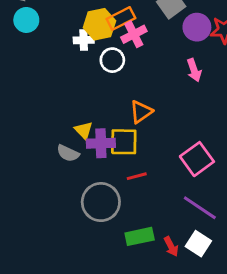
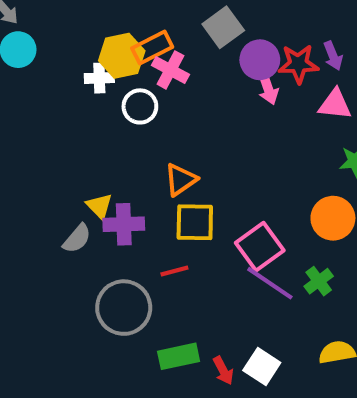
pink cross: (134, 34) -> (170, 70), turned -35
pink arrow: (194, 70) -> (268, 88), moved
yellow square: (124, 142) -> (195, 222), moved
gray semicircle: (68, 153) -> (77, 239), turned -75
purple line: (200, 208) -> (270, 283), moved

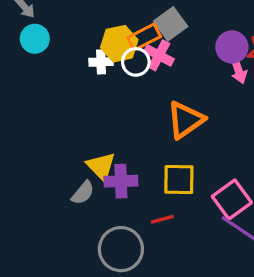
gray square: (223, 27) -> (171, 24), moved
white circle: (140, 106) -> (136, 62), moved
orange triangle: (181, 180) -> (186, 120), moved, size x1.4
yellow triangle: (99, 206) -> (101, 166), size x1.4

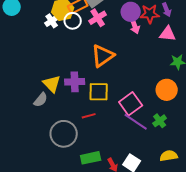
pink cross: (159, 55) -> (98, 18), moved, turned 30
white cross: (101, 62) -> (52, 21), turned -32
purple cross: (121, 181) -> (75, 82), moved

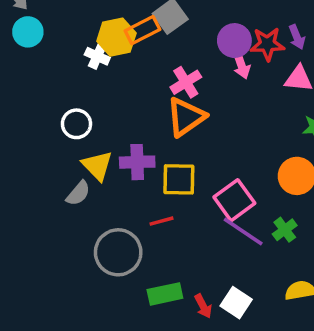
pink cross: (98, 18) -> (186, 82), moved
white cross: (52, 21) -> (97, 56), turned -32
white circle: (73, 21) -> (76, 124), moved

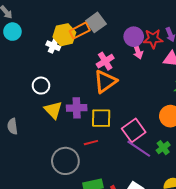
gray semicircle: (78, 193) -> (12, 126), moved, turned 133

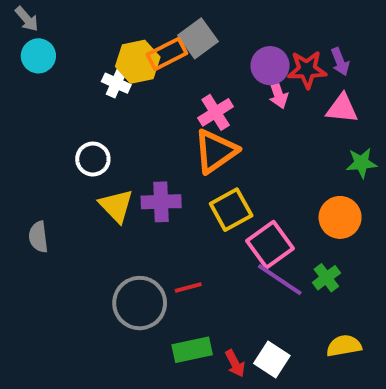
yellow square: (101, 118) -> (231, 210), moved, turned -30
red line: (91, 143) -> (188, 287), moved

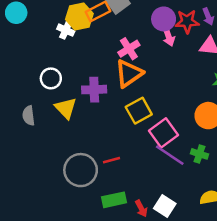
purple cross: (161, 202) -> (94, 90), moved
gray semicircle: (38, 237) -> (29, 116), moved
green cross: (326, 278) -> (199, 154), turned -35

